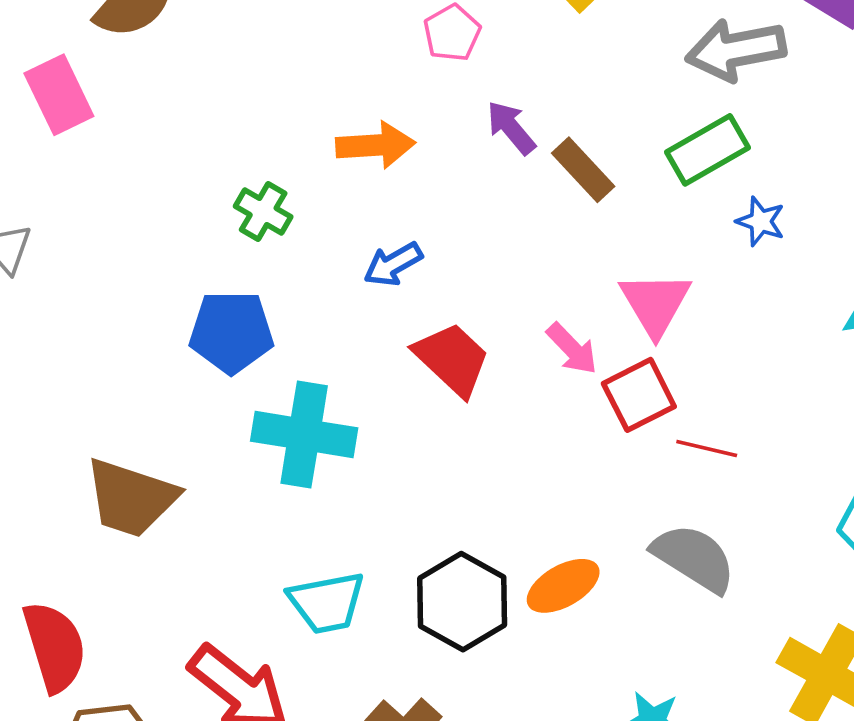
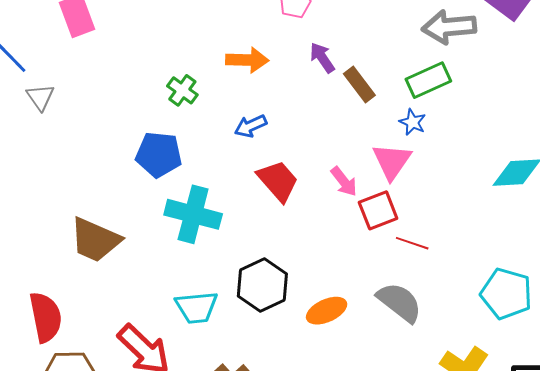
blue star: (761, 221) -> (413, 122), moved
black hexagon: (462, 602) -> (262, 285), moved

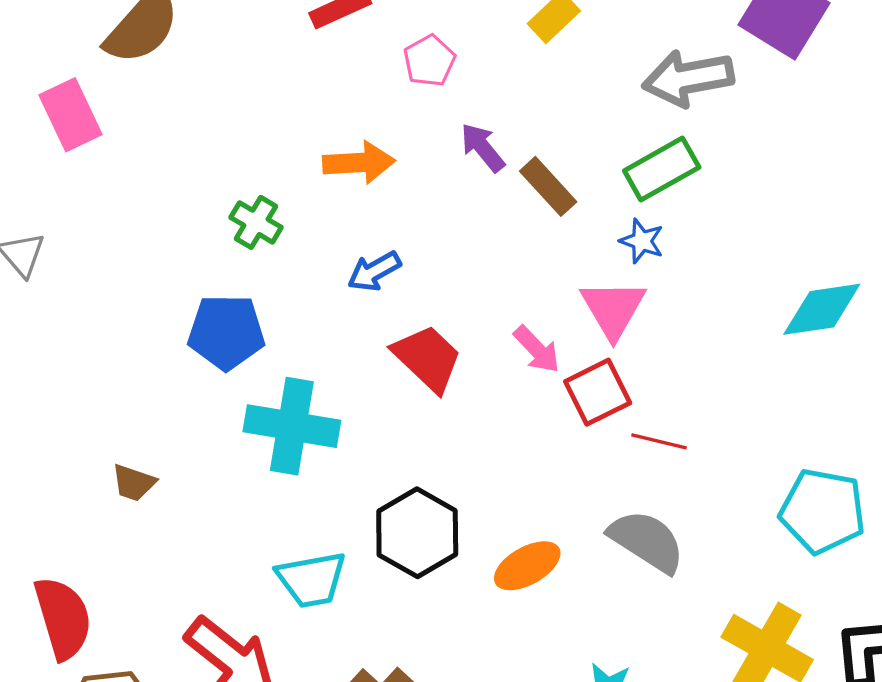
brown trapezoid: (95, 240) -> (134, 483), size x0.5

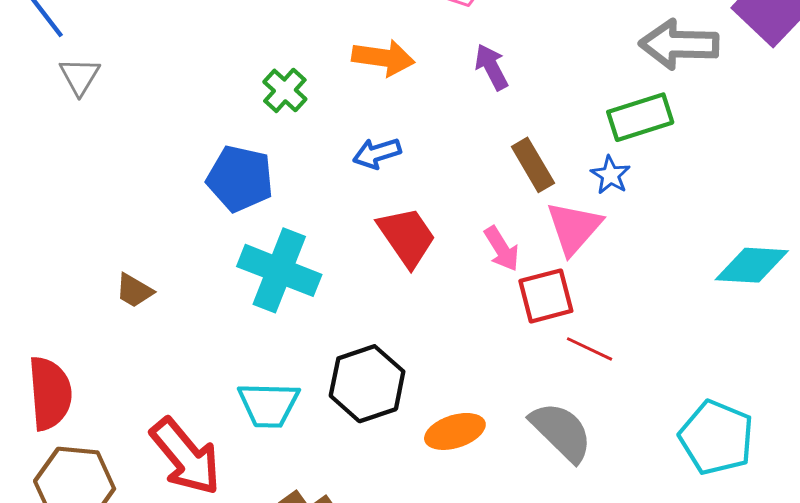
brown rectangle: (548, 186) -> (533, 165), moved

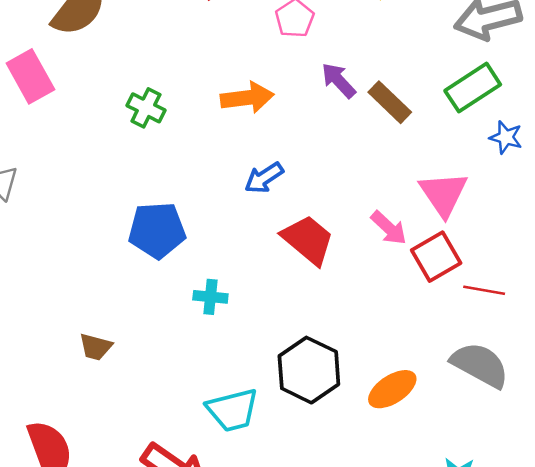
green cross: (285, 90) -> (146, 108), moved
brown rectangle: (533, 165) -> (390, 102), moved
blue star: (610, 175) -> (506, 137), moved
cyan cross: (279, 270) -> (210, 297), size x0.5

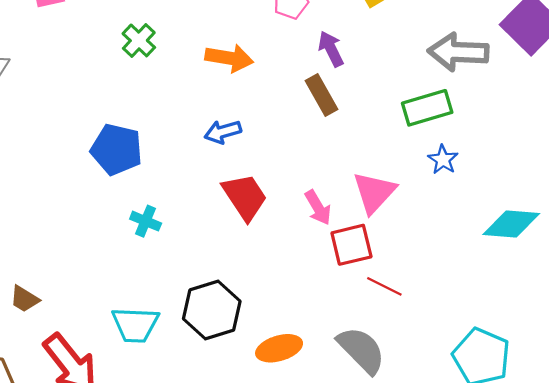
purple arrow: (339, 80) -> (331, 49), moved
brown rectangle: (390, 102) -> (321, 95), moved
brown trapezoid: (96, 347) -> (25, 299), moved

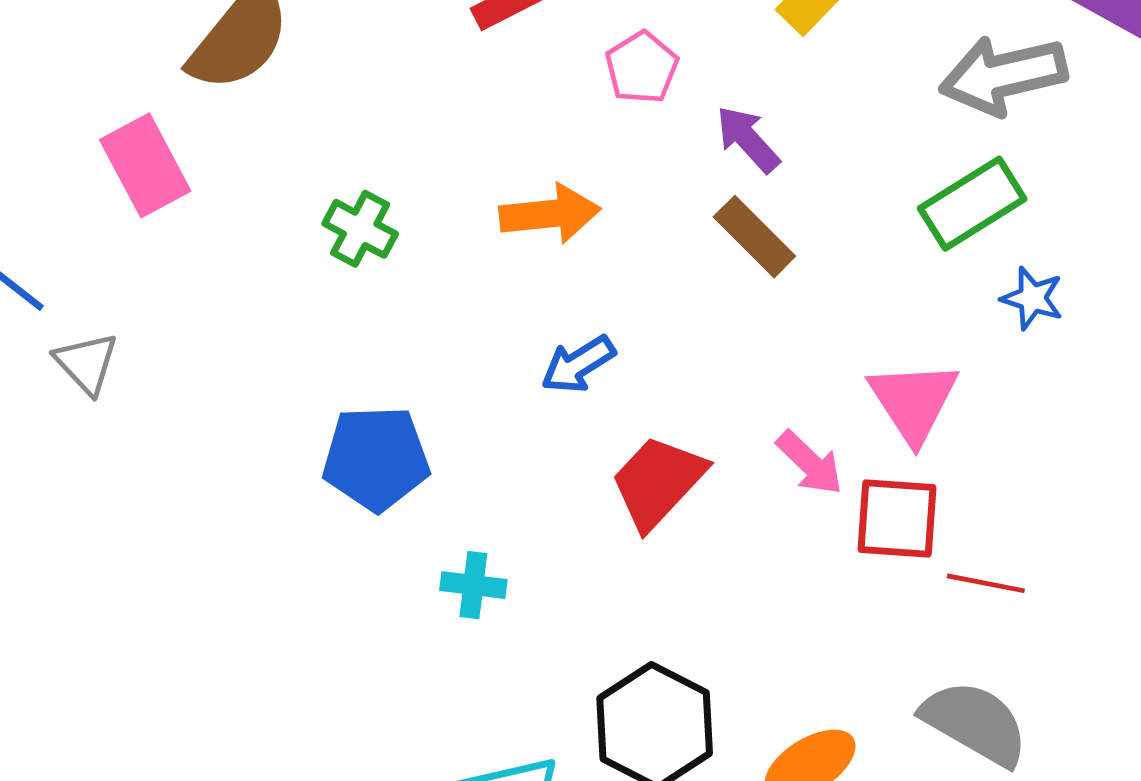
red trapezoid: (245, 197) -> (658, 482), turned -88
red square: (351, 245) -> (897, 518), turned 33

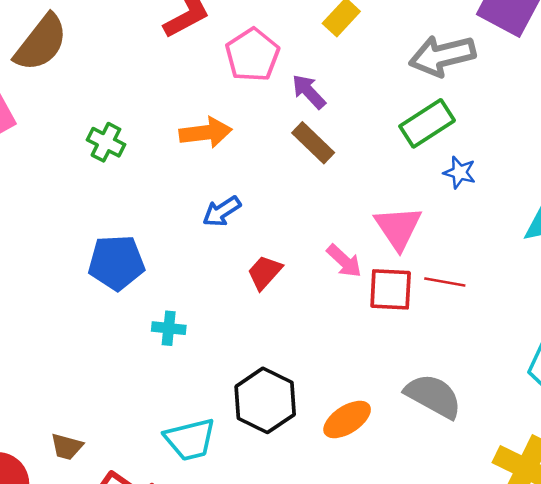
pink pentagon: (642, 68) -> (252, 55), size x1.4
red trapezoid: (658, 482) -> (265, 272), size x0.7
red line: (986, 583) -> (445, 282), moved

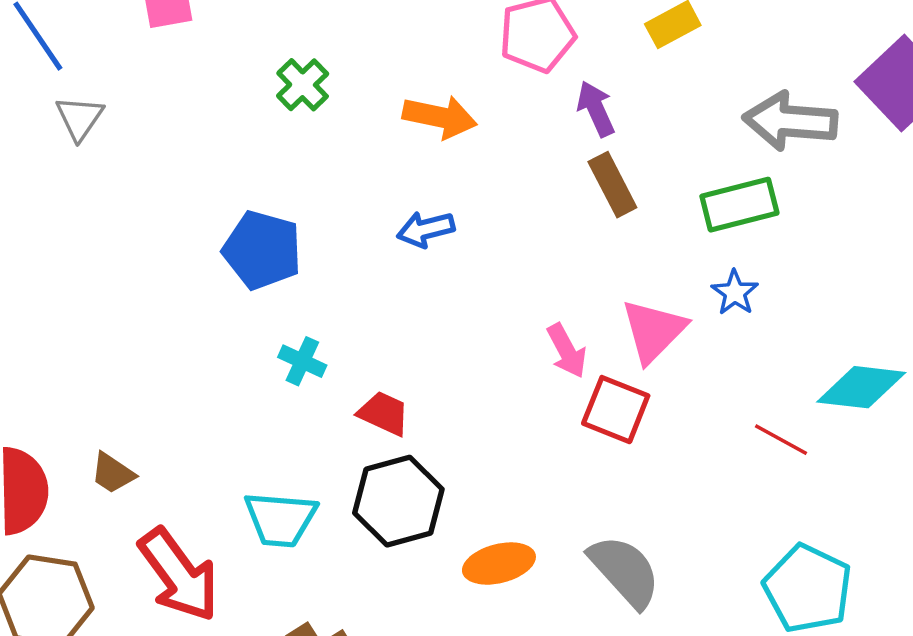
brown rectangle: (313, 143) -> (612, 185), moved
blue star: (460, 172) -> (735, 293), moved
red trapezoid: (265, 272) -> (384, 413), moved, turned 54
red line: (445, 282) -> (781, 440), moved

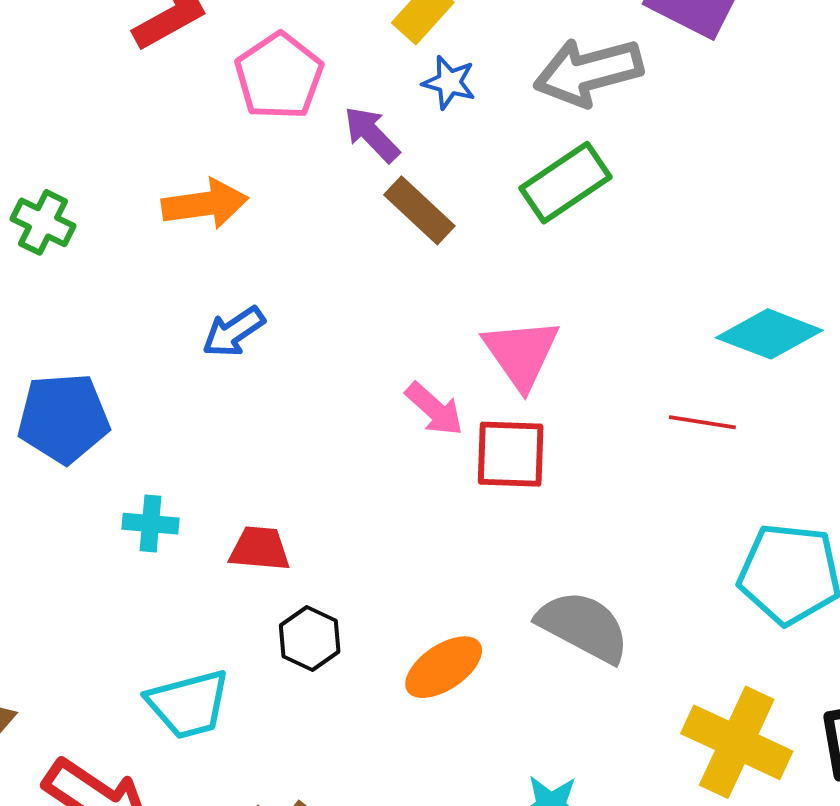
blue star: (735, 293) -> (449, 82), moved
cyan diamond: (861, 387) -> (769, 334), turned 34
black hexagon: (398, 501) -> (310, 638), size x0.6

